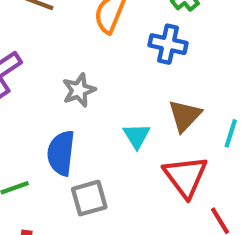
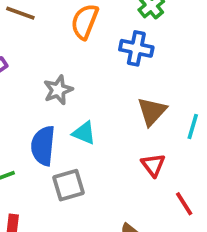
cyan triangle: (137, 136) -> (84, 133), moved, turned -35
red triangle: (185, 176) -> (153, 165), size x0.6

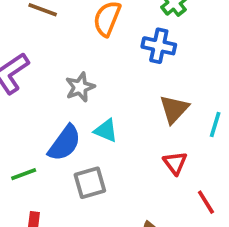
blue semicircle: (43, 146) -> (65, 143), turned -150

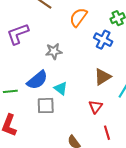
cyan triangle: (106, 131) -> (61, 88), moved

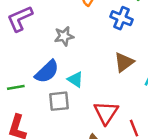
red triangle: (95, 107) -> (106, 113), moved, size x1.5

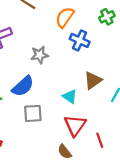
blue cross: (122, 18) -> (80, 40), moved
cyan triangle: (75, 80) -> (70, 96), moved

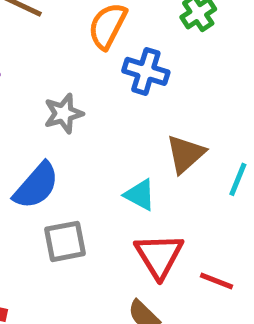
red line: (100, 140) -> (217, 281), turned -42

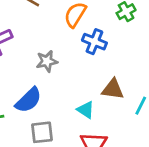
brown triangle: (185, 154) -> (113, 89), turned 45

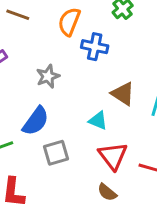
brown triangle: (113, 89) -> (123, 94), turned 35

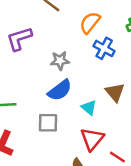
blue semicircle: (36, 121) -> (60, 90), moved

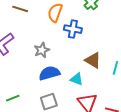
blue semicircle: (60, 90) -> (49, 73), turned -140

